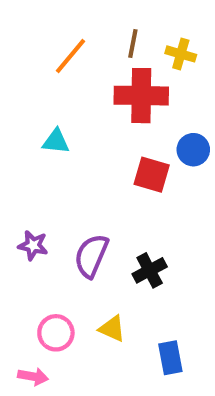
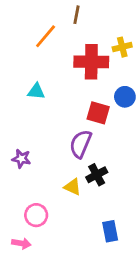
brown line: (133, 44) -> (77, 15), moved
yellow cross: (181, 54) -> (122, 47), moved, turned -30
purple semicircle: (91, 256) -> (81, 144), moved
yellow triangle: (112, 329) -> (72, 187), moved

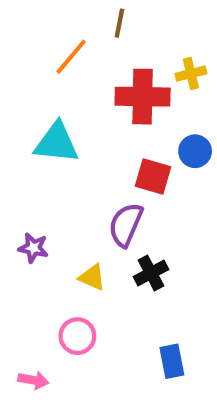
cyan triangle: (36, 91) -> (56, 143), size x1.6
yellow triangle: (72, 187) -> (92, 277), moved
pink circle: (36, 215) -> (77, 336), moved

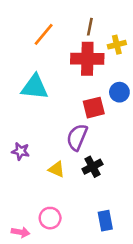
brown line: (119, 23) -> (90, 27), moved
red square: (153, 176) -> (94, 108), turned -30
pink circle: (77, 336) -> (50, 218), moved

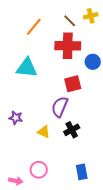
brown line: (90, 27) -> (70, 21), turned -56
yellow cross: (117, 45) -> (91, 16), moved
blue circle: (119, 92) -> (93, 62), moved

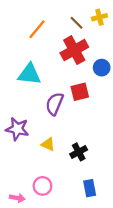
red cross: (68, 46) -> (74, 50), turned -30
purple semicircle: (60, 107) -> (55, 104), moved
purple star: (16, 118) -> (17, 129), size x1.5
black cross: (72, 130) -> (79, 152), moved

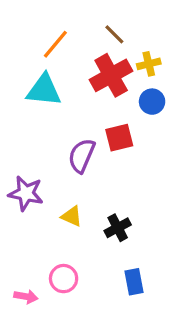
yellow cross: (99, 17) -> (149, 64), moved
cyan triangle: (29, 74) -> (44, 90), moved

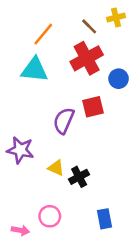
yellow cross: (149, 64) -> (116, 18), moved
black cross: (118, 228) -> (79, 177), moved

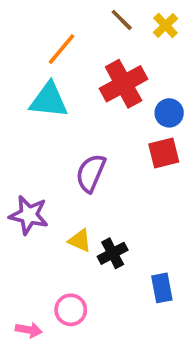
yellow cross: (116, 18) -> (165, 25), turned -30
brown line: (89, 26) -> (122, 20), moved
red square: (93, 107) -> (164, 153), moved
blue rectangle: (104, 219) -> (162, 288), moved

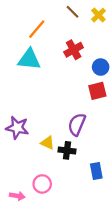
red cross: (124, 84) -> (74, 50), size x0.7
purple semicircle: (91, 173) -> (77, 124), moved
black cross: (113, 253) -> (67, 150), turned 35

